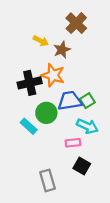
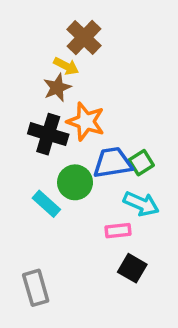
brown cross: (76, 23) -> (84, 38), moved
brown star: (62, 50) -> (57, 88), moved
black cross: (30, 83) -> (48, 134), turned 30
gray rectangle: (47, 180) -> (36, 288), moved

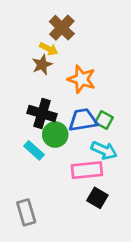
orange star: (86, 122) -> (82, 79), moved
black cross: (48, 134) -> (42, 113), moved
green square: (141, 163) -> (104, 120), turned -30
pink rectangle: (118, 231) -> (87, 170), size x1.6

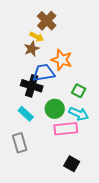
blue trapezoid: (83, 120) -> (44, 73), moved
green circle: (55, 135) -> (55, 109), moved
black square: (97, 198) -> (72, 164), moved
gray rectangle: (26, 212) -> (20, 143), moved

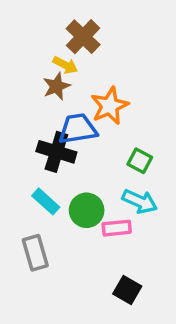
orange star: (62, 60) -> (110, 106), turned 30
green circle: (55, 109) -> (87, 210), moved
pink rectangle: (66, 129) -> (117, 228), size x0.7

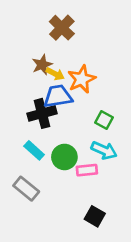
yellow arrow: (65, 65) -> (55, 74), moved
black cross: (56, 152) -> (42, 113), turned -32
gray rectangle: (35, 253) -> (26, 189), turned -35

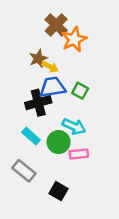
orange star: (82, 79) -> (74, 39), moved
green square: (104, 120) -> (80, 91), moved
cyan arrow: (104, 150) -> (74, 127), moved
black square: (95, 216) -> (59, 191), moved

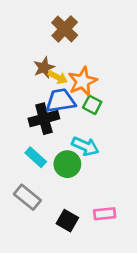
orange star: (74, 39) -> (83, 81), moved
pink rectangle: (79, 154) -> (105, 214), moved

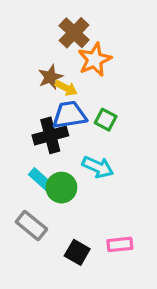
orange star: (83, 81) -> (95, 60), moved
green circle: (67, 164) -> (61, 188), moved

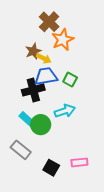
cyan arrow: (98, 167) -> (65, 111), turned -42

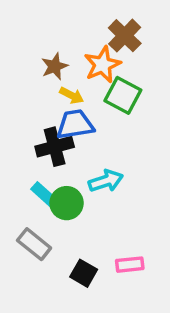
brown cross: (49, 22) -> (125, 36), moved
brown star: (33, 51) -> (55, 66), moved
green square: (70, 79) -> (123, 95), moved, size x1.5

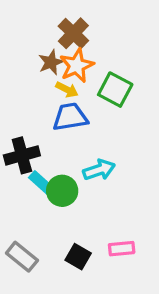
brown cross: (125, 36) -> (73, 33), moved
orange star: (102, 65) -> (77, 65), moved
black cross: (55, 147) -> (22, 155), moved
gray rectangle: (34, 244) -> (22, 257), moved

